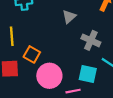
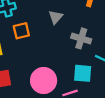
orange square: (32, 54) -> (21, 31), moved, turned -35

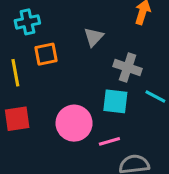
cyan square: (83, 73) -> (115, 101), moved

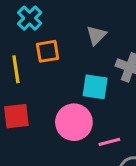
cyan cross: (27, 22) -> (30, 18), turned -35
cyan square: (115, 101) -> (95, 87), moved

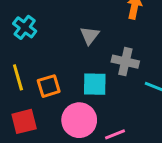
orange square: (48, 51) -> (49, 86), moved

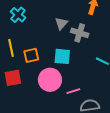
gray cross: (125, 62) -> (80, 33), moved

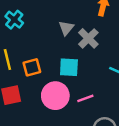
gray cross: (80, 33) -> (88, 38), turned 30
pink line: (73, 91) -> (85, 98), moved

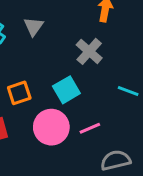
gray triangle: (66, 28) -> (34, 26), moved
cyan square: (69, 67) -> (66, 90), turned -30

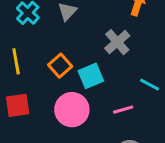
orange square: (19, 93) -> (60, 66), moved, turned -30
pink line: (90, 128) -> (123, 110), moved

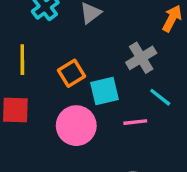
cyan line: (150, 85) -> (160, 97), moved
pink line: (123, 110) -> (135, 122), moved

